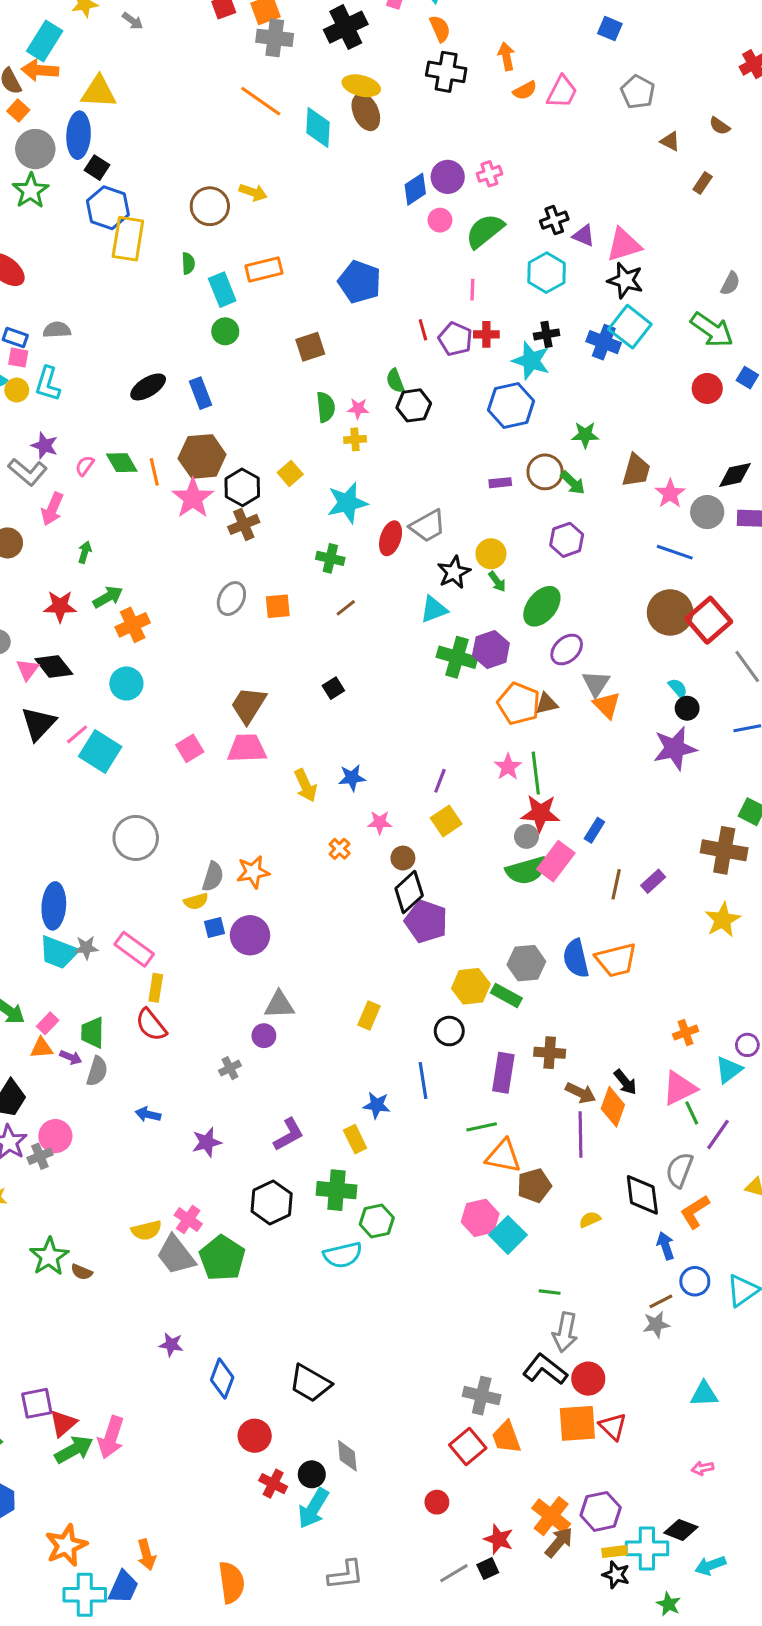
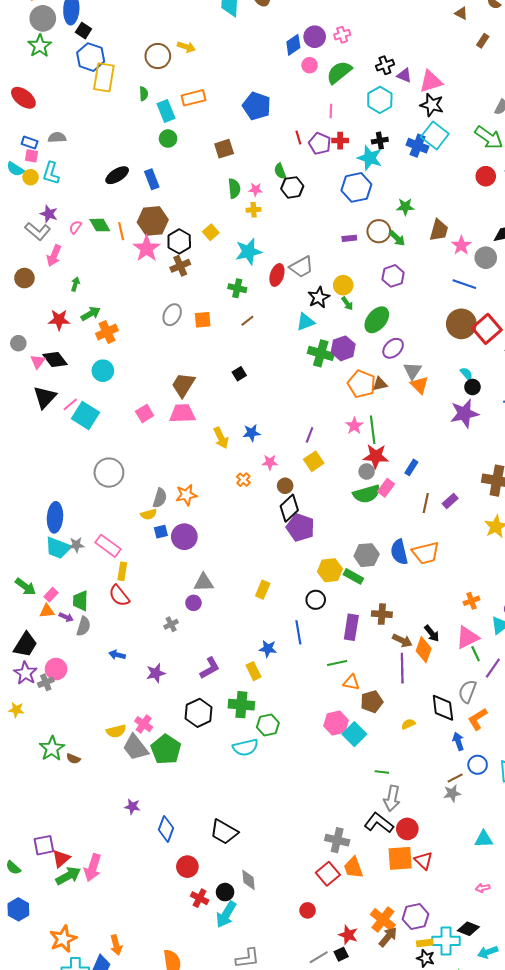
pink rectangle: (556, 861) -> (386, 488), size x0.7
orange triangle: (503, 1156) -> (351, 682), size x0.7

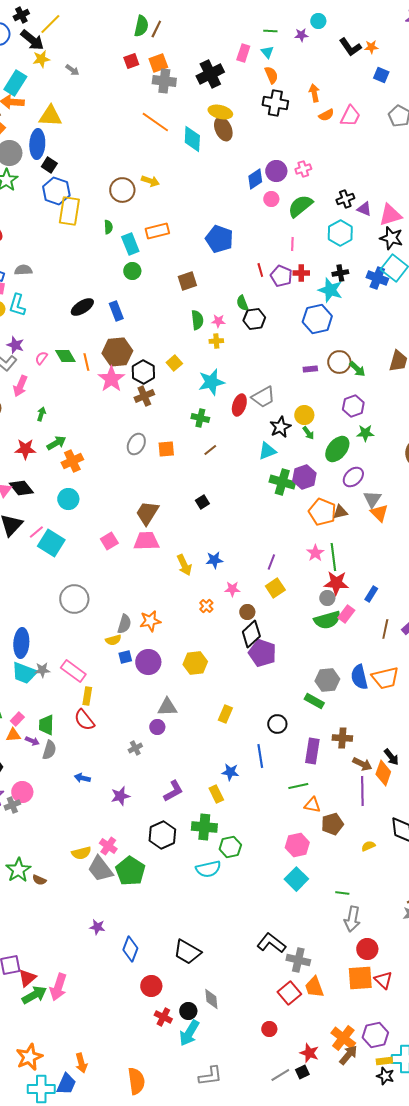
green star: (405, 207) -> (365, 433), moved
yellow hexagon: (330, 570) -> (195, 663), moved
cyan square: (354, 734) -> (296, 879), moved
black L-shape: (379, 823) -> (271, 943), moved

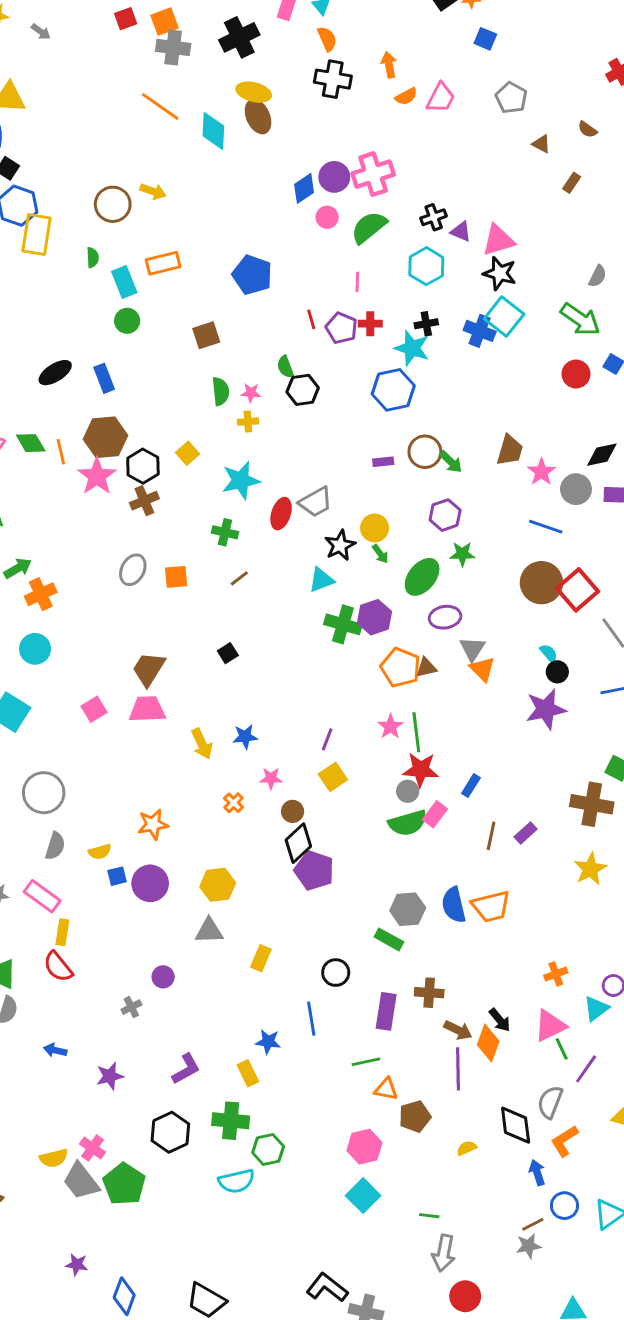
pink cross: (303, 169) -> (373, 174), size x1.8
purple ellipse: (353, 477) -> (445, 617), turned 35
gray semicircle: (124, 624) -> (55, 846), moved
gray triangle: (167, 707) -> (209, 931), moved

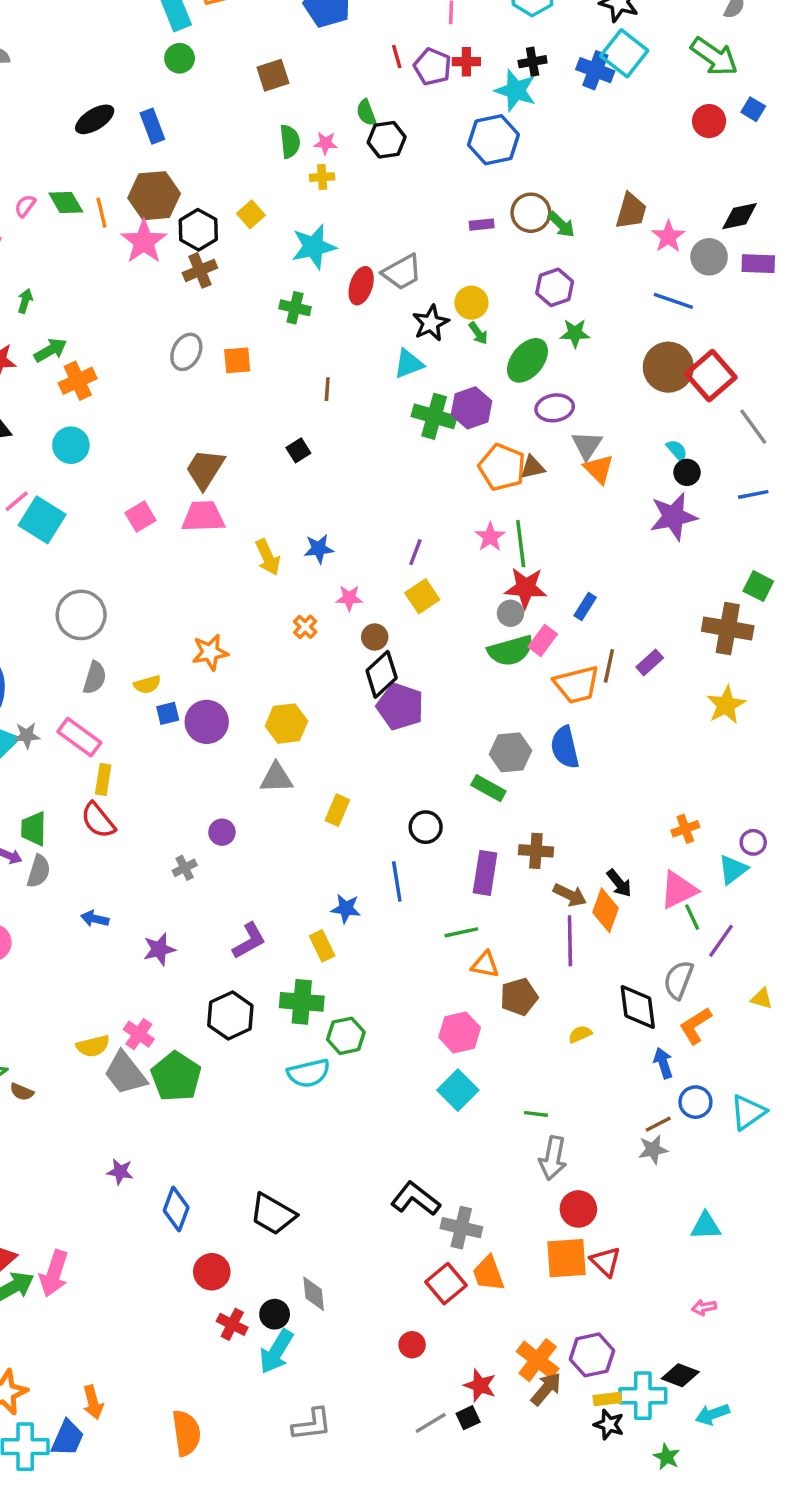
brown line: (239, 578) -> (327, 389), moved, turned -48
orange trapezoid: (491, 906) -> (577, 685), moved

